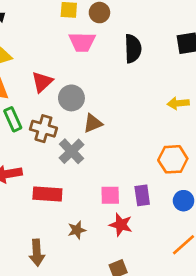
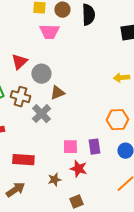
black semicircle: (133, 49) -> (88, 15), moved
red rectangle: (47, 194) -> (23, 160), moved
brown star: (77, 230) -> (54, 180), moved
brown arrow: (37, 253) -> (15, 190), turned -120

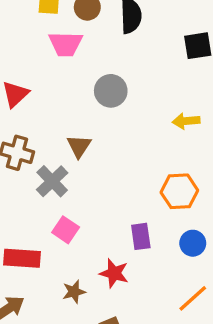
gray circle: (41, 74) -> (111, 91), moved
brown triangle: (57, 93) -> (79, 146), turned -35
pink square: (70, 147) -> (66, 230), moved, turned 35

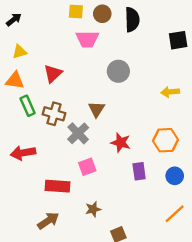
pink square: (66, 230) -> (87, 167), turned 36
red star: (114, 273) -> (121, 143), moved

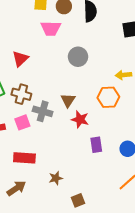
brown triangle: (97, 109) -> (68, 100), moved
gray cross: (78, 133) -> (43, 111), turned -30
orange hexagon: (165, 140) -> (108, 97), moved
pink square: (87, 167) -> (22, 122), moved

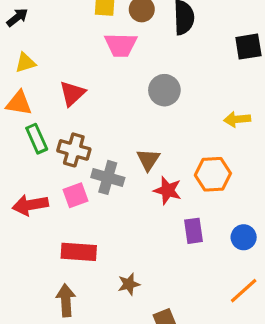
orange hexagon: (108, 97) -> (213, 174), moved
brown arrow: (16, 188) -> (66, 300), turned -60

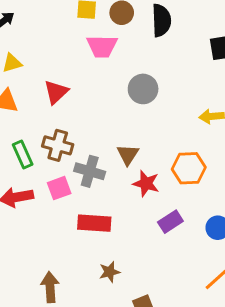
green rectangle: (37, 139) -> (23, 155), moved
purple rectangle: (193, 231) -> (170, 222), turned 65
red rectangle: (79, 252) -> (94, 223), moved

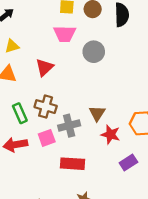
pink trapezoid: (102, 46) -> (65, 34), moved
gray circle: (143, 89) -> (94, 52), moved
gray cross: (90, 171) -> (69, 126), turned -30

